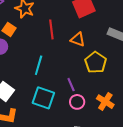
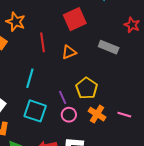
orange triangle: (78, 39) -> (69, 52), turned -42
yellow pentagon: (96, 62) -> (87, 88), moved

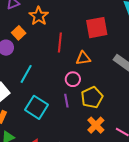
cyan line: (30, 78) -> (26, 74), moved
pink circle: (69, 115) -> (73, 79), moved

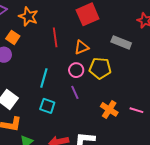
cyan line: (26, 74) -> (44, 78), moved
yellow pentagon: (92, 97) -> (100, 68), moved, turned -30
cyan square: (36, 107) -> (47, 106), size x0.7

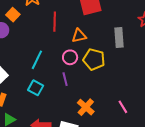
gray rectangle: (121, 42) -> (119, 38), turned 54
orange cross: (109, 109) -> (86, 107), moved
pink line: (136, 110) -> (123, 107), turned 32

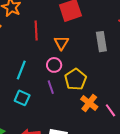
orange triangle: (79, 36) -> (61, 43), turned -42
yellow pentagon: (94, 59) -> (76, 79), moved, turned 30
orange cross: (86, 107) -> (89, 103), moved

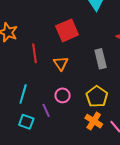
pink circle: (54, 65) -> (63, 95), moved
yellow pentagon: (76, 79) -> (97, 97), moved
purple line: (51, 87) -> (46, 110), moved

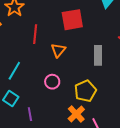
purple line: (46, 110) -> (30, 114), moved

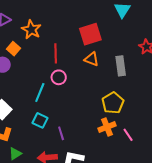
orange triangle: (58, 50) -> (92, 59), moved, turned -42
pink circle: (52, 82) -> (59, 77), moved
orange cross: (76, 114) -> (107, 127), turned 30

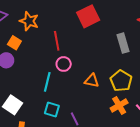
orange triangle: (92, 59) -> (92, 81), moved

